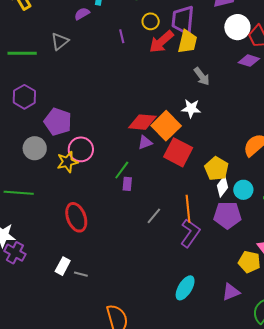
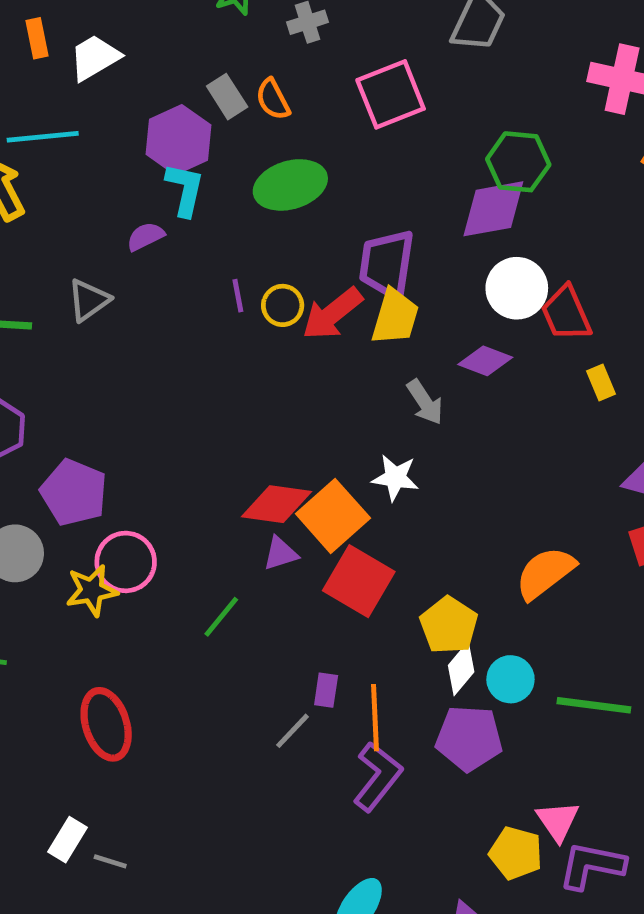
yellow circle: (151, 21) -> (283, 305), moved
purple diamond: (249, 61) -> (485, 361), moved
purple rectangle: (127, 184) -> (326, 690), moved

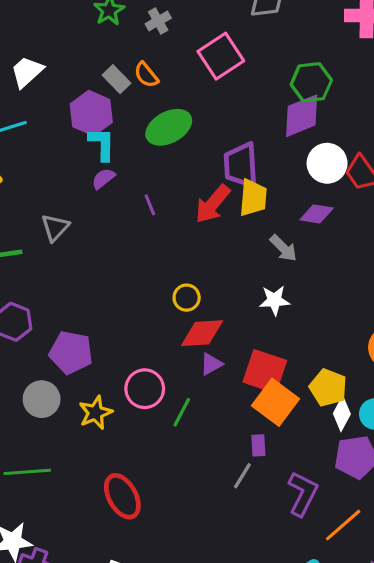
purple semicircle: (145, 236) -> (103, 179), moved
yellow circle: (283, 305) -> (187, 298), moved
orange square: (333, 516) -> (275, 402), moved
pink circle: (126, 562) -> (145, 389), moved
orange line: (375, 718) -> (343, 525), moved, turned 63

